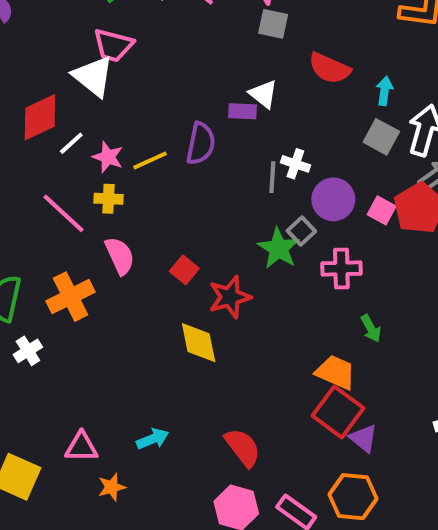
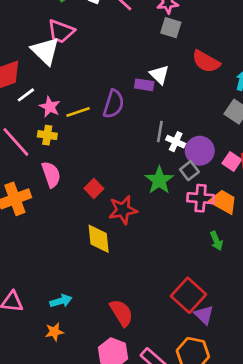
white cross: (295, 164) -> (176, 142), moved
gray square: (301, 231) -> (189, 171), moved
orange trapezoid: (336, 372) -> (223, 202), moved
orange star: (112, 487) -> (54, 332), moved

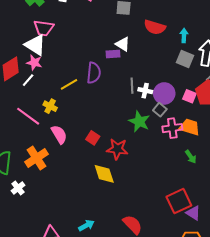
pink star: (50, 107) -> (34, 63), moved
yellow cross: (47, 135) -> (50, 106), turned 32
red star: (123, 210) -> (117, 149), turned 30
red square: (188, 295) -> (179, 201), turned 35

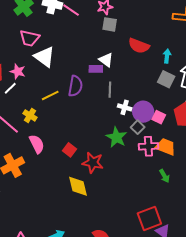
white triangle: (35, 45) -> (44, 57), moved
gray line: (132, 86) -> (110, 90), moved
pink square: (189, 96) -> (159, 117), moved

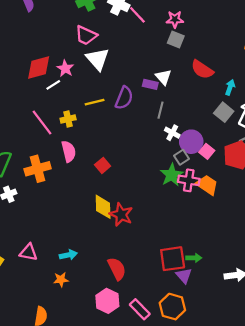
yellow cross: (30, 115) -> (68, 119), turned 32
green star: (116, 137) -> (172, 175), moved
red star: (93, 163) -> (121, 215), moved
green arrow: (164, 176) -> (194, 258), moved, turned -72

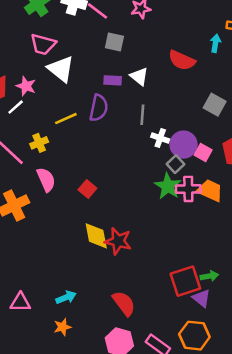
gray square: (176, 40) -> (114, 42), moved
purple rectangle: (150, 84) -> (113, 80), moved
cyan arrow: (230, 87) -> (215, 43), moved

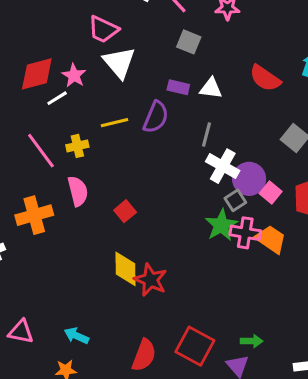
white triangle: (139, 77) -> (211, 88), turned -42
white cross: (160, 138) -> (223, 166), size x1.5
red square: (185, 281) -> (195, 346), moved, turned 36
cyan arrow: (66, 297) -> (76, 336), turned -144
red semicircle: (124, 303) -> (144, 355), turned 48

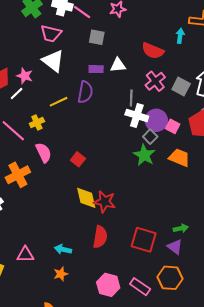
pink trapezoid: (103, 29) -> (51, 34), moved
gray line: (206, 134) -> (131, 98), moved
pink cross: (245, 233) -> (155, 81), moved, turned -36
red semicircle: (144, 355) -> (100, 237), moved

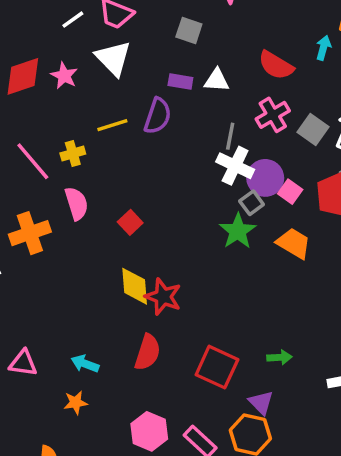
white line: (17, 93) -> (73, 20), moved
purple triangle: (175, 247) -> (261, 403), moved

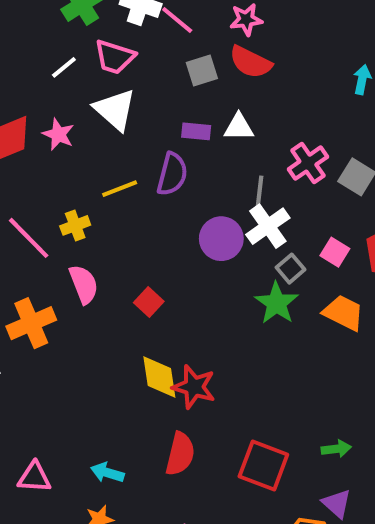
gray square: (189, 30) -> (202, 70), turned -32
red semicircle: (276, 65) -> (250, 62), moved
white cross: (235, 166) -> (268, 226), turned 33
purple circle: (265, 178) -> (221, 239), moved
purple triangle: (261, 403) -> (337, 504), moved

